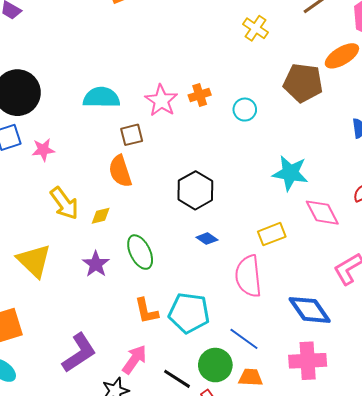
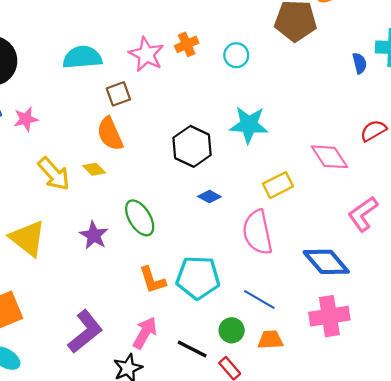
cyan star: (290, 173) -> (249, 125), moved
yellow diamond: (101, 216) -> (94, 169), moved, turned 65
green circle: (215, 365) -> (232, 330), size x0.7

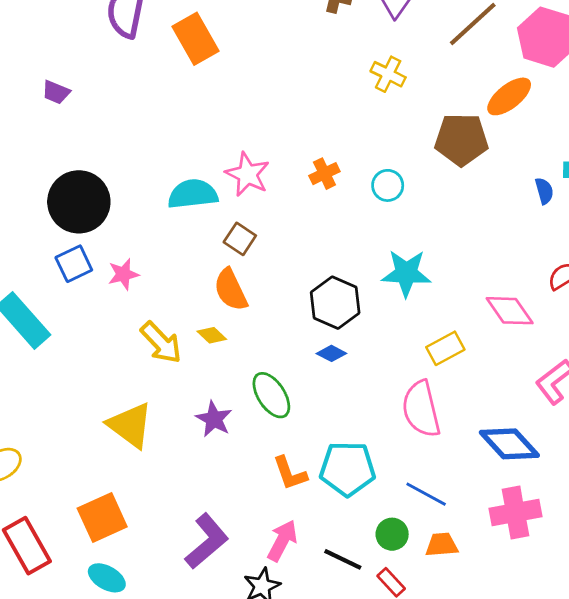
pink star: (146, 54) -> (247, 174), moved
brown square: (118, 94) -> (240, 239), turned -35
blue diamond: (209, 197) -> (331, 353), moved

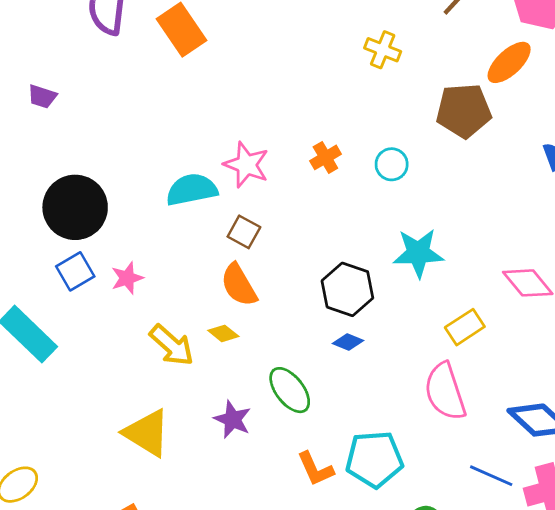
blue line: (426, 494) -> (491, 476), moved

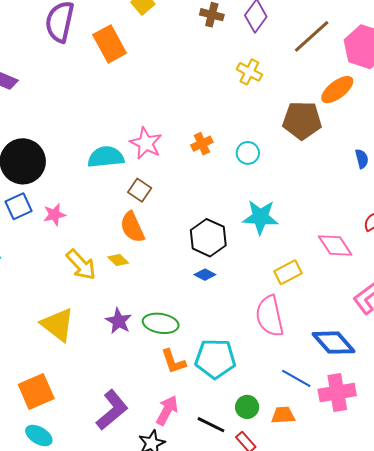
green ellipse: (290, 390) -> (161, 323), moved, turned -48

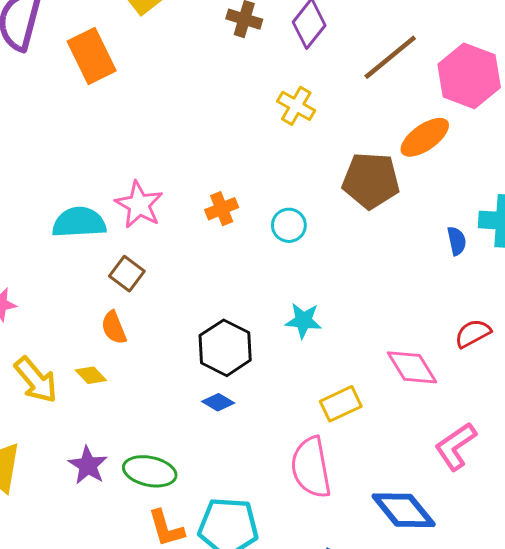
cyan star: (260, 217) -> (303, 321), size x0.7
orange semicircle: (132, 227) -> (114, 328), size x0.7

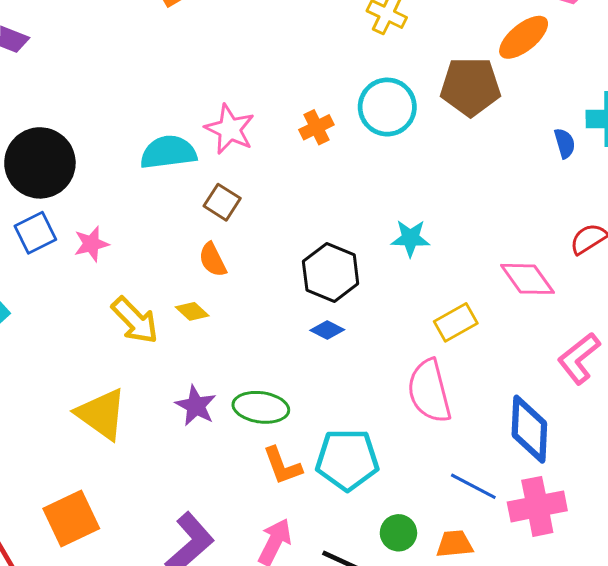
cyan circle: (289, 225) -> (387, 107), moved, size x1.6
blue diamond: (404, 510) -> (529, 429), turned 46

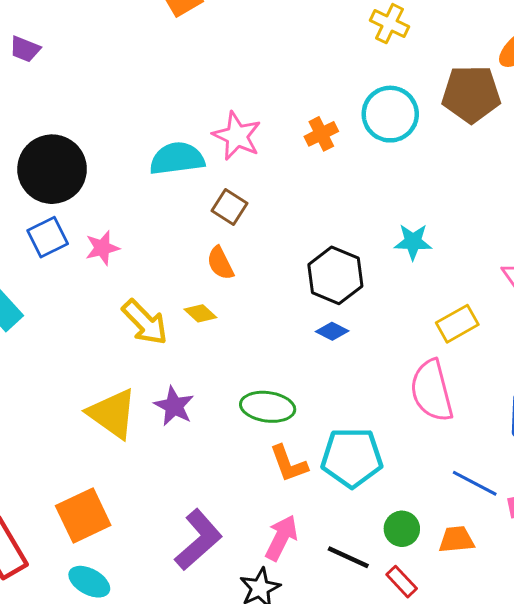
purple star: (196, 406) -> (174, 406), moved

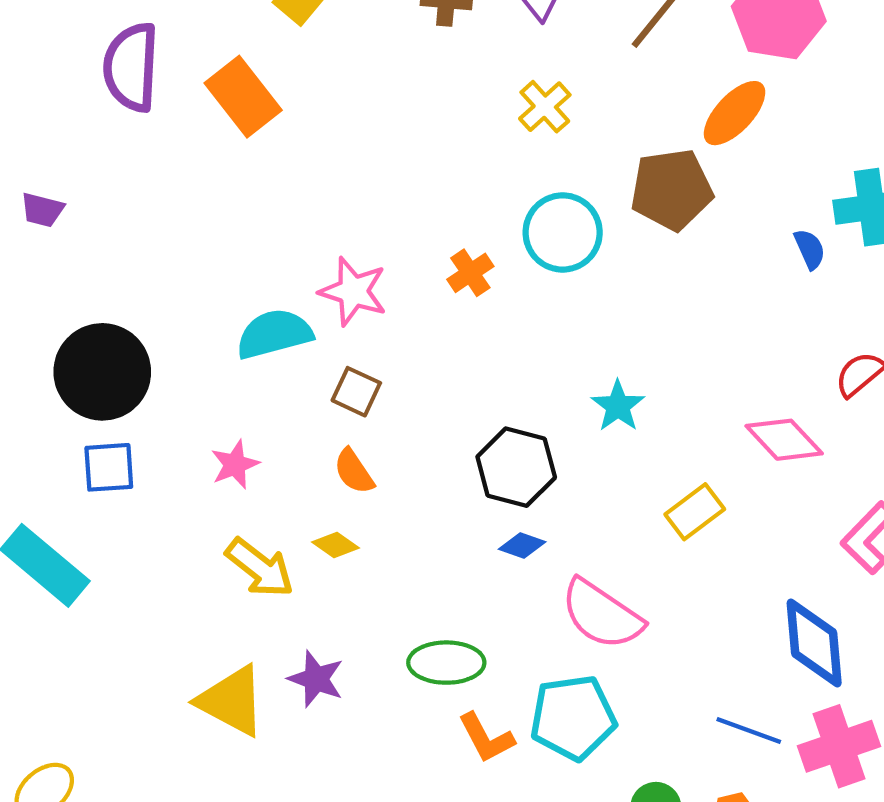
yellow cross: (390, 24) -> (545, 107), turned 30
blue square: (48, 237) -> (109, 467), turned 30
cyan star: (413, 242) -> (618, 406), turned -30
pink star: (102, 248) -> (235, 465), moved
pink semicircle: (432, 391) -> (602, 614), moved, turned -34

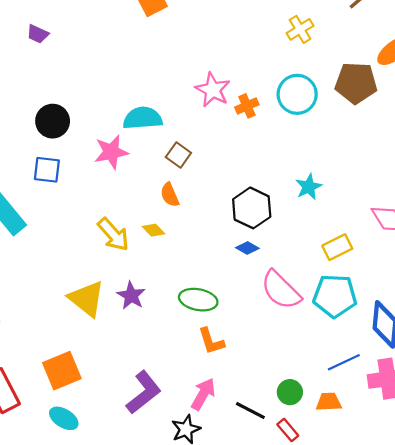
pink star: (353, 291) -> (213, 90), moved
black circle: (102, 372) -> (53, 121), size x0.7
pink star: (235, 465) -> (111, 152), moved, size x1.4
cyan pentagon: (573, 718) -> (335, 296), moved
blue line: (749, 730) -> (344, 362), turned -56

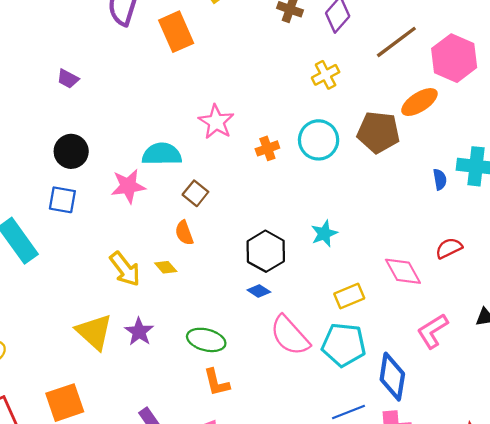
purple trapezoid: (38, 34) -> (68, 79), moved
pink star: (213, 90) -> (216, 122), moved

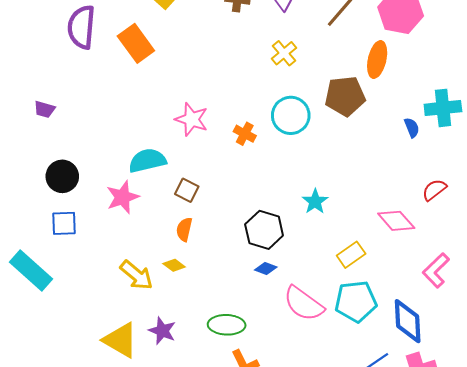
orange ellipse: (419, 102) -> (377, 60), turned -32
orange cross: (267, 148) -> (245, 134), turned -30
orange semicircle: (184, 233) -> (184, 229), turned 45

